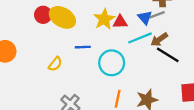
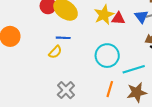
cyan line: (140, 38) -> (134, 69), moved
blue line: (83, 47) -> (63, 38), moved

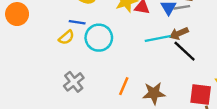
cyan circle: (107, 56) -> (99, 38), moved
cyan line: (134, 69) -> (158, 38), moved

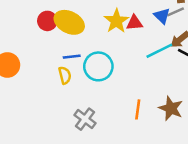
yellow semicircle: (66, 37) -> (65, 75), turned -49
brown star: (154, 93) -> (171, 108), turned -30

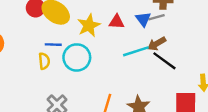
yellow star: (116, 21) -> (89, 25), moved

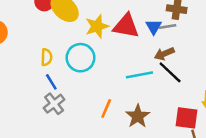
red triangle: (117, 22) -> (126, 26), size x1.6
blue line: (53, 45) -> (51, 82), moved, turned 49
cyan line: (136, 51) -> (139, 75), moved

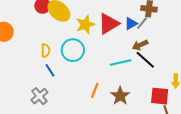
red triangle: (126, 26) -> (109, 24), turned -40
blue triangle: (154, 27) -> (131, 24), turned 32
gray line: (168, 27) -> (142, 23), turned -40
gray cross: (54, 104) -> (39, 96), moved

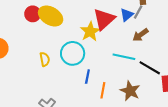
yellow star: (85, 25) -> (90, 31), moved
black line: (145, 60) -> (150, 68), moved
cyan line: (121, 63) -> (124, 57), turned 35
blue line: (50, 70) -> (87, 77), moved, turned 56

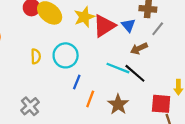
gray line: (138, 12) -> (158, 29), moved
blue triangle: (127, 15) -> (128, 25), turned -40
yellow star: (90, 31) -> (84, 17), moved
black line: (150, 68) -> (135, 73), moved

